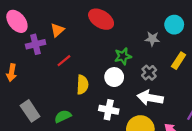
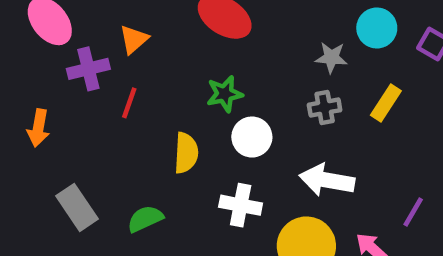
green star: (123, 56) -> (225, 94), moved
red line: (64, 61) -> (129, 103), moved, turned -32
gray cross: (149, 73) -> (325, 107), moved, turned 32

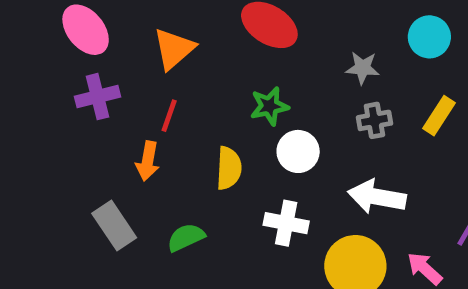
orange triangle: (134, 39) -> (174, 49), size x1.4
gray star: (331, 58) -> (363, 68), moved
purple cross: (88, 69) -> (97, 97), moved
orange arrow: (38, 128) -> (148, 161), moved

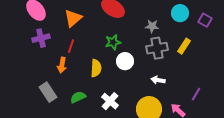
gray cross: (374, 120) -> (157, 48), size x1.5
white arrow: (377, 197) -> (158, 80), size x0.6
white cross: (286, 223) -> (110, 101), moved, turned 30

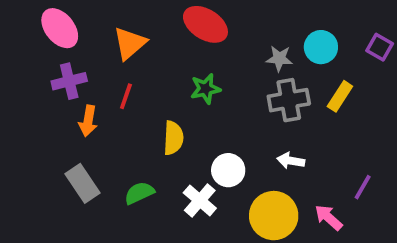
cyan circle: (180, 13) -> (321, 47), moved
white circle: (125, 61) -> (228, 170), moved
orange arrow: (62, 65) -> (88, 121), moved

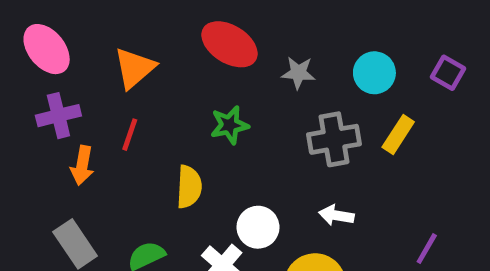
gray star: (279, 58) -> (298, 73), moved

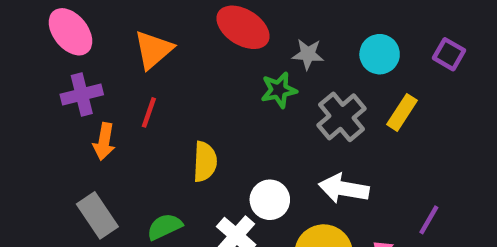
green star: (229, 125) -> (279, 90), moved
gray cross: (334, 139) -> (342, 117), turned -30
white arrow: (336, 215) -> (344, 189), size x1.5

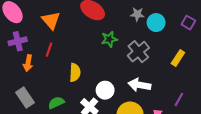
orange triangle: (153, 50) -> (51, 20), turned -30
gray star: (308, 54) -> (137, 14), moved
yellow rectangle: (402, 112) -> (178, 58), moved

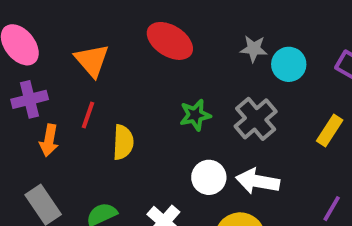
green star: (109, 39) -> (195, 115), moved
yellow semicircle: (75, 72) -> (123, 142), moved
white circle: (105, 90) -> (209, 177), moved

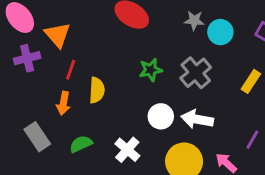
orange triangle: (92, 60) -> (58, 35), moved
orange arrow: (49, 140) -> (63, 103), moved

